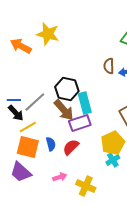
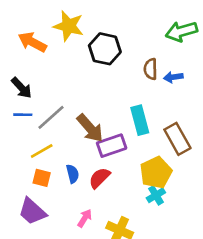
black hexagon: (67, 89) -> (105, 49), moved
cyan rectangle: (85, 103) -> (140, 120), moved
black arrow: (16, 113) -> (22, 88), moved
orange square: (28, 147) -> (42, 178), size x0.6
pink arrow: (60, 177) -> (85, 218), turned -40

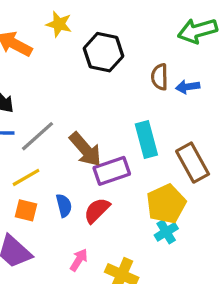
yellow star: (69, 26) -> (59, 24), size x0.7

